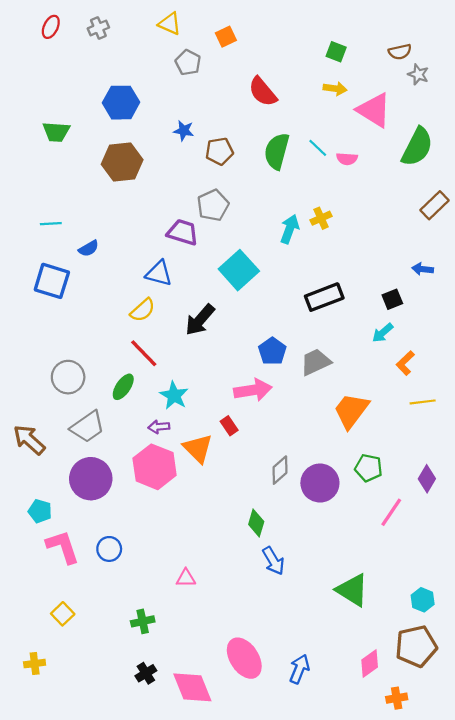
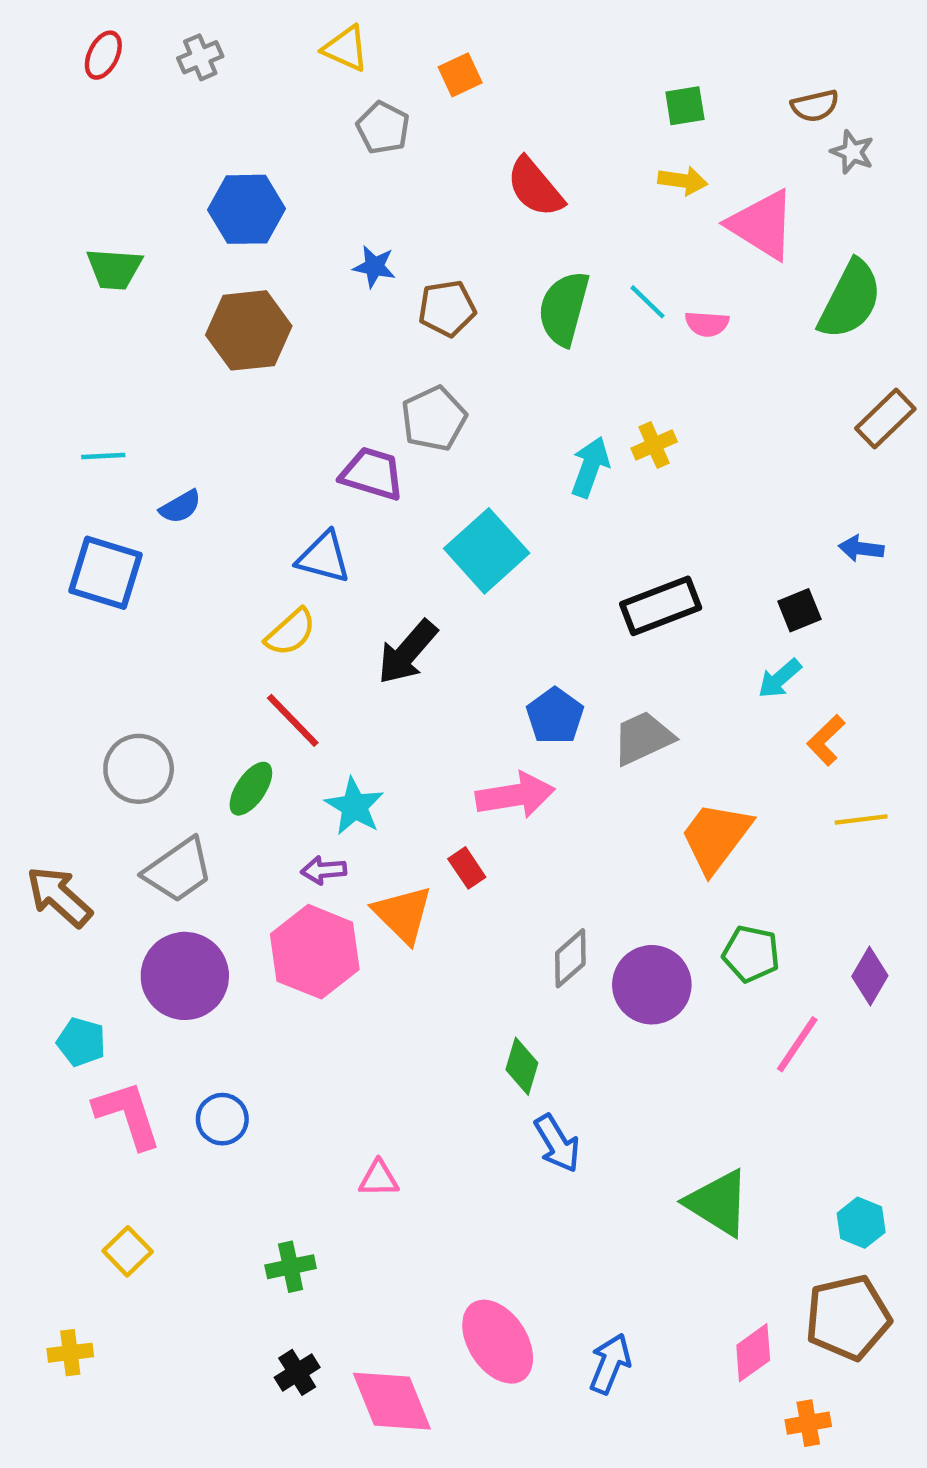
green square: (336, 52) -> (685, 106), turned -30

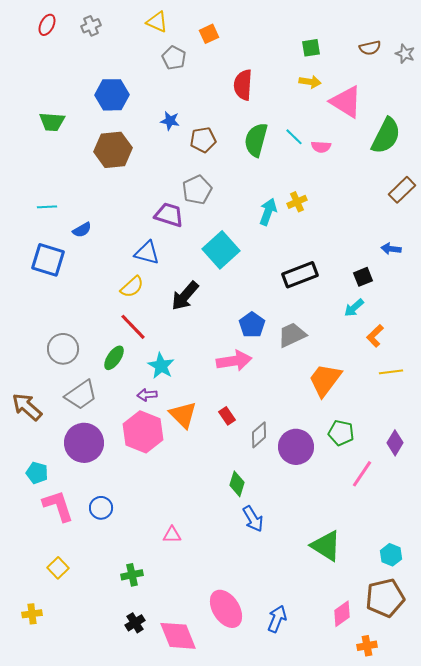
gray star: (852, 152) -> (405, 54), moved
red semicircle: (535, 187) -> (243, 85), turned 44
red rectangle: (467, 868) -> (227, 416), moved

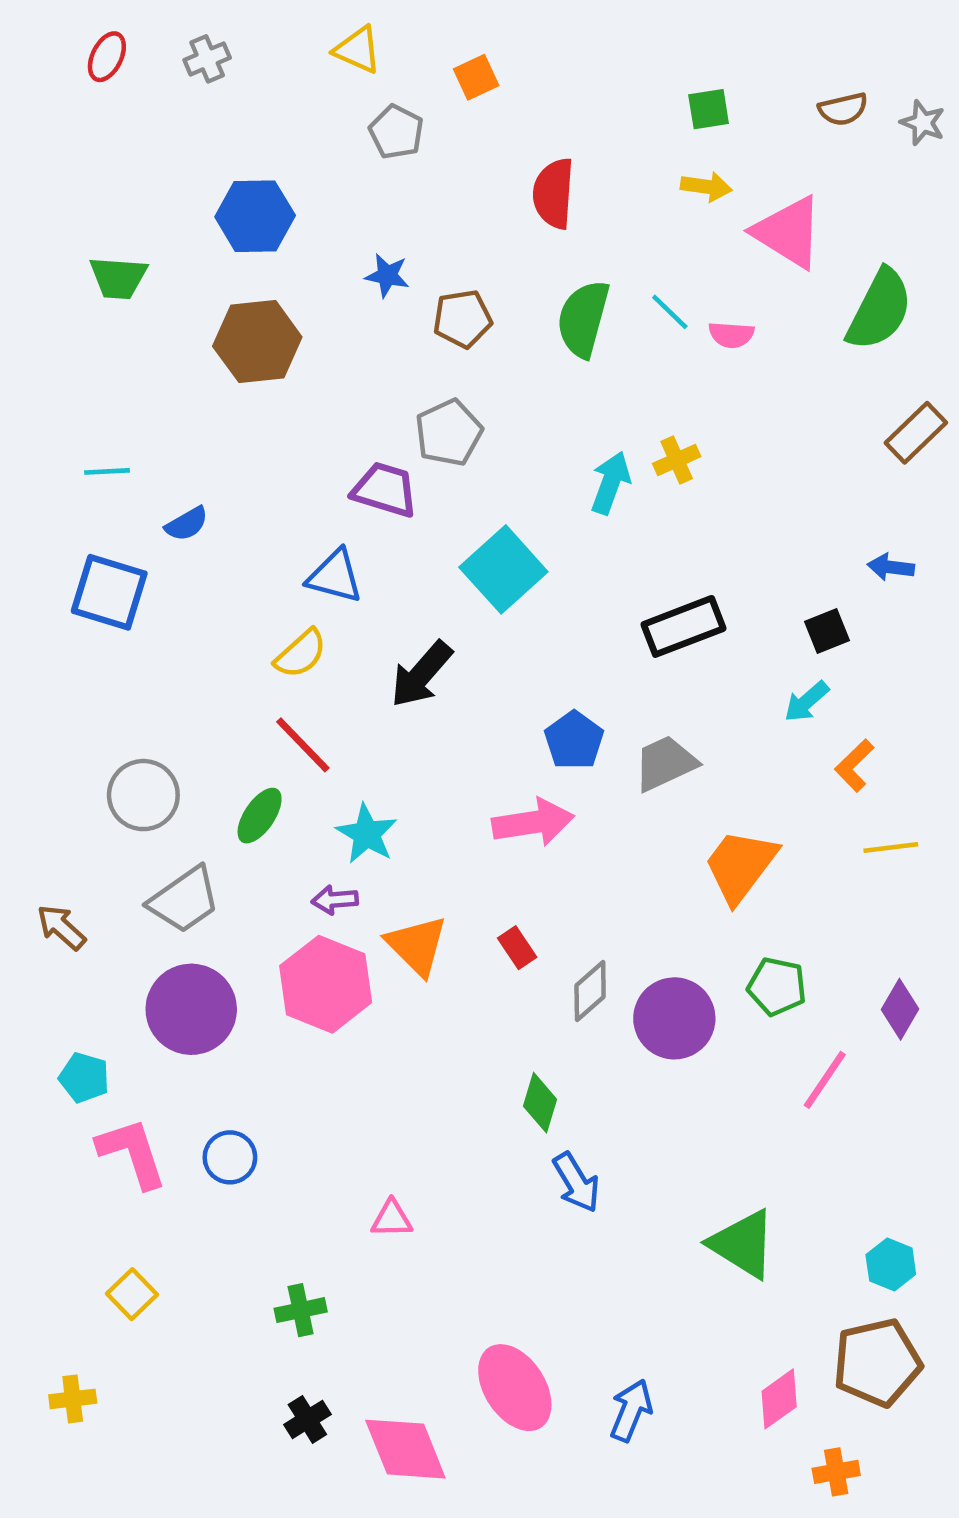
brown arrow: (27, 407) -> (61, 927), size x0.7

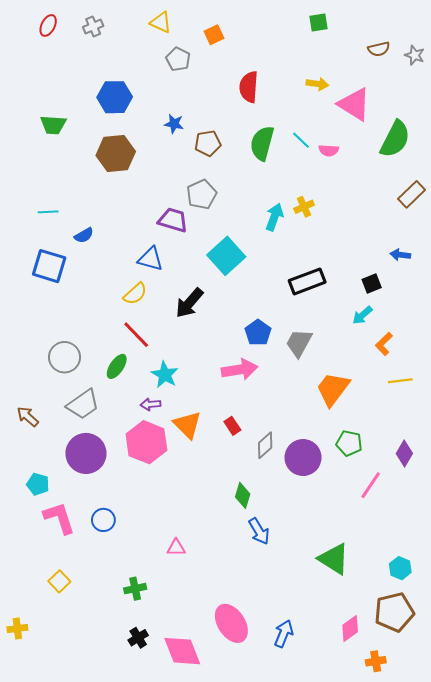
green square: (709, 109) -> (318, 22), moved
gray trapezoid: (665, 763) -> (299, 343), turned -36
yellow cross: (73, 1399) -> (17, 629), moved

